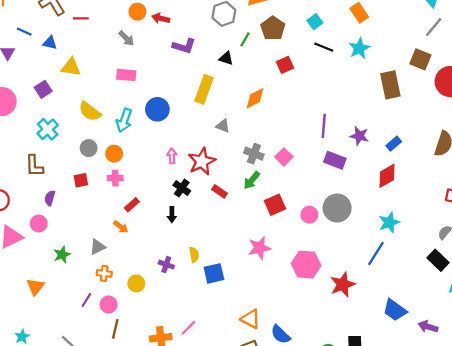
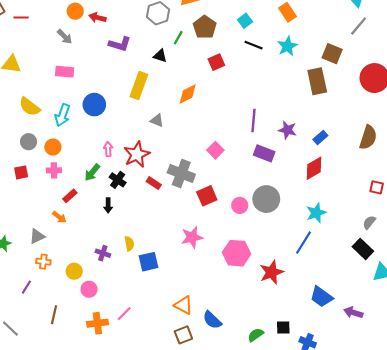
brown square: (420, 59) -> (332, 54), moved
gray cross: (254, 154) -> (181, 174), moved, size x1.4
green arrow: (252, 180) -> (92, 172), moved
pink circle: (109, 305) -> (89, 289), moved

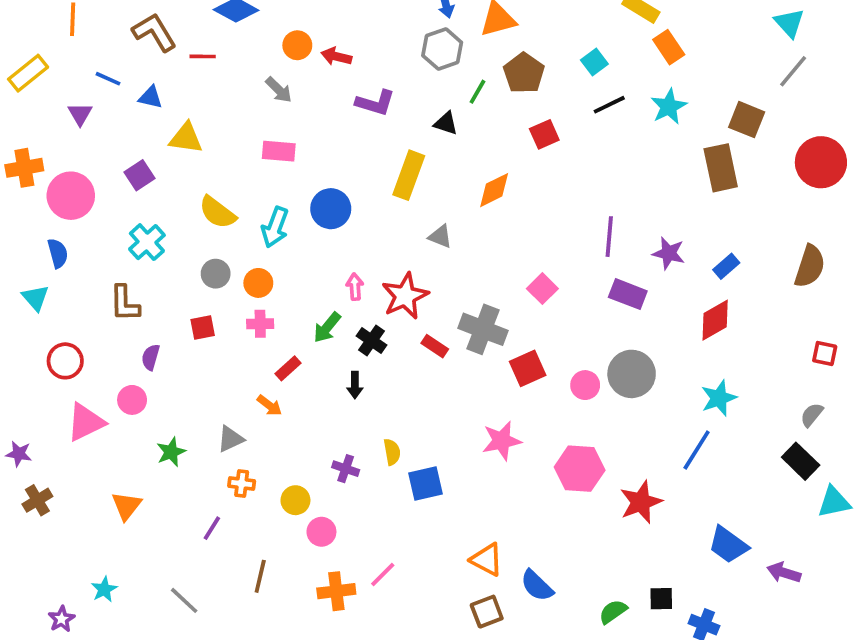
black line: (254, 45) -> (609, 105), turned -48

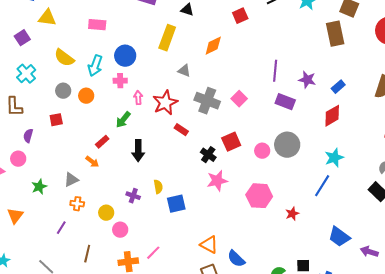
pink cross: (260, 324) -> (120, 81), moved
gray cross: (483, 329) -> (207, 101), moved
black cross: (372, 341) -> (208, 155), moved
black arrow: (355, 385) -> (138, 151), size x1.5
red star: (641, 502) -> (292, 214), size x0.6

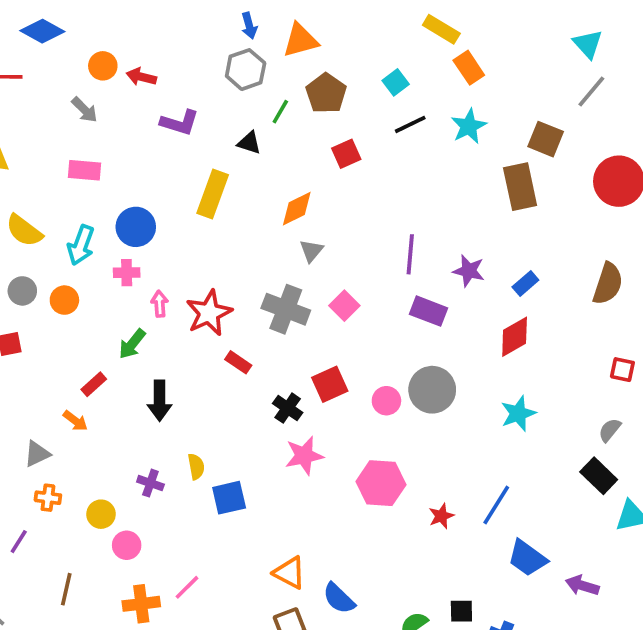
gray triangle: (184, 71) -> (311, 251), moved, turned 48
blue line: (322, 186) -> (496, 505), moved

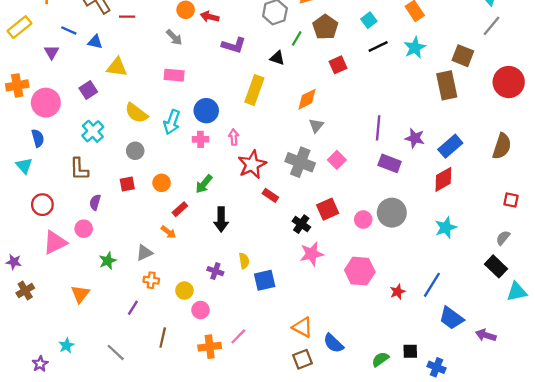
blue rectangle: (525, 284) -> (450, 146), size x1.5
orange circle: (64, 300) -> (162, 183), moved
pink arrow: (160, 304) -> (234, 137), moved

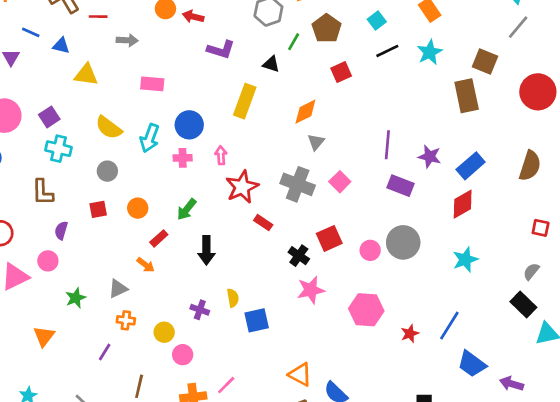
gray arrow: (174, 37) -> (127, 40), moved, turned -42
purple square: (88, 90) -> (49, 117), moved
cyan cross: (93, 131) -> (58, 149), turned -35

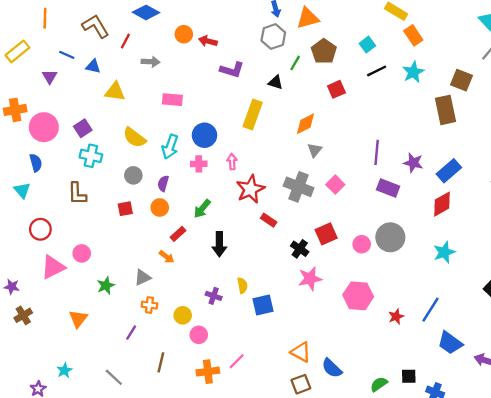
red line: (98, 17) -> (125, 41), turned -63
purple semicircle: (61, 231) -> (163, 183), moved

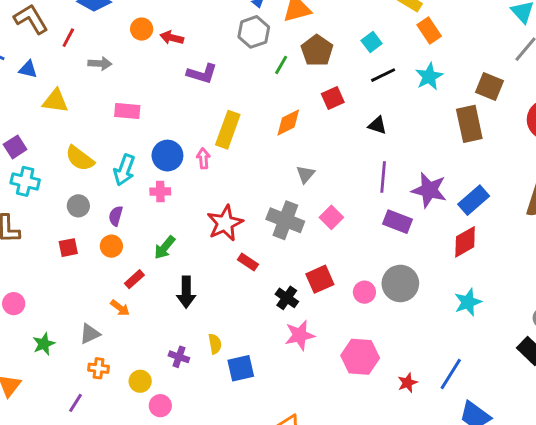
black triangle: (276, 82) -> (377, 125), moved
orange diamond: (305, 124) -> (288, 122), moved
pink arrow: (232, 162) -> (203, 158), moved
purple star: (413, 163) -> (429, 190), size x1.4

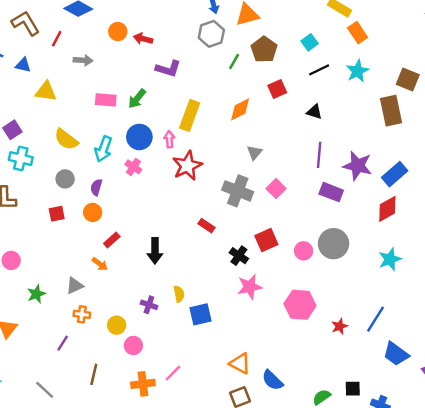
pink cross: (160, 191) -> (133, 167), turned 35
red star: (225, 223) -> (187, 166), moved
green arrow: (165, 248) -> (137, 99), moved

